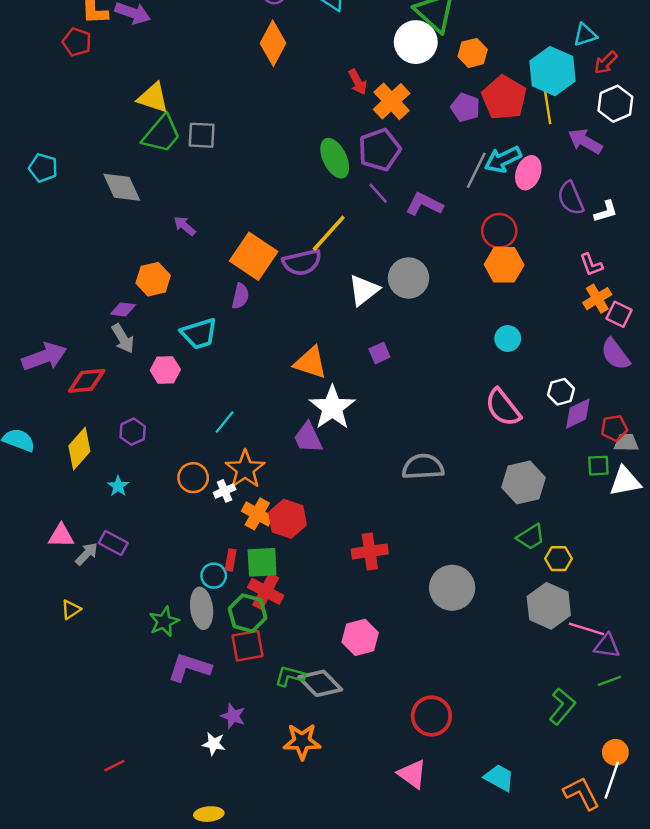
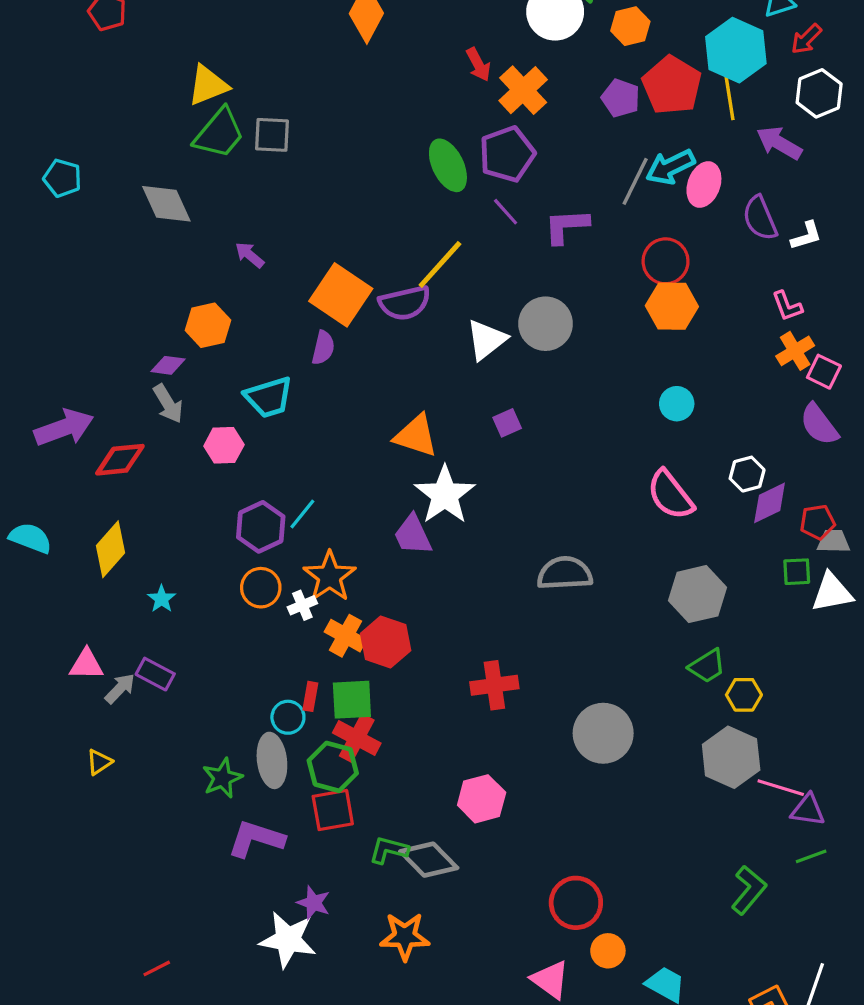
yellow triangle: (153, 98) -> (208, 85), turned -40
purple L-shape: (424, 204) -> (566, 226), turned -30
purple hexagon: (133, 432) -> (261, 527), moved, size x1.4
white star: (214, 744) -> (288, 940), size x1.8
orange circle: (615, 752) -> (608, 951), moved

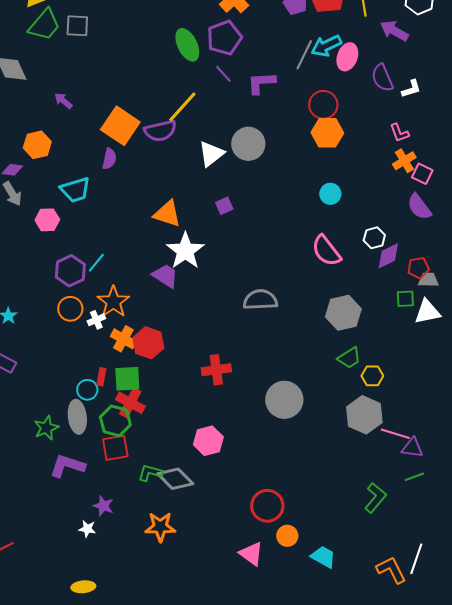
purple trapezoid: (413, 535) -> (165, 276), turned 148
white star: (288, 940) -> (87, 529), size x0.5

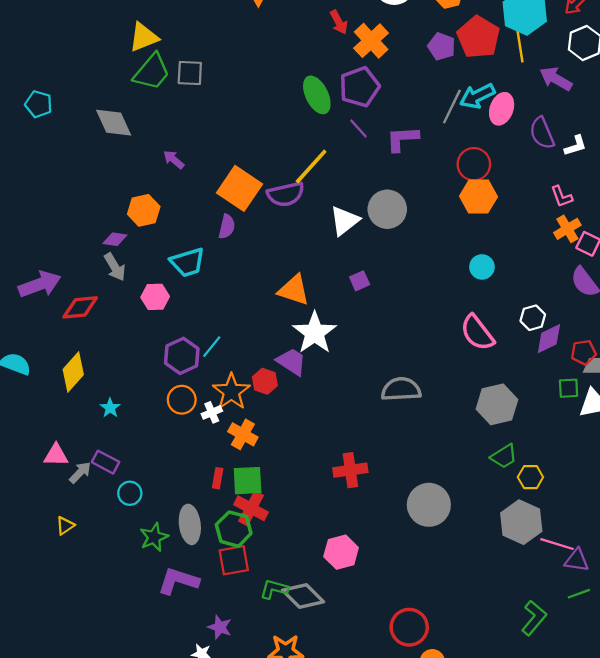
red hexagon: (148, 343) -> (265, 381), moved, size x0.7
cyan circle: (87, 390) -> (130, 493), moved

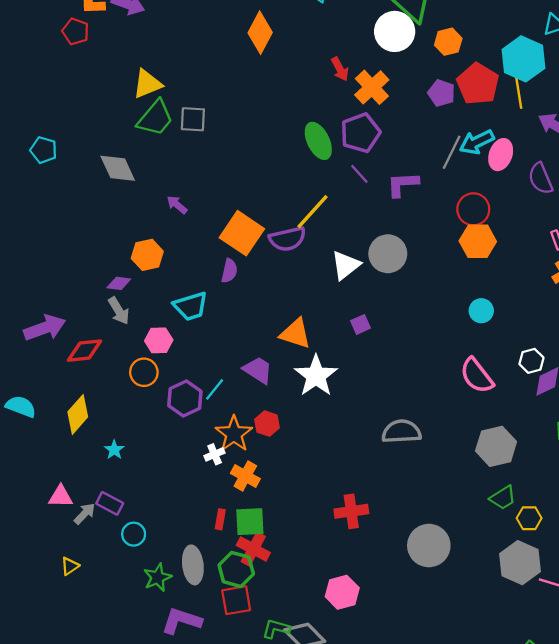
purple trapezoid: (291, 362) -> (258, 370), moved
orange circle: (182, 400) -> (144, 372), moved

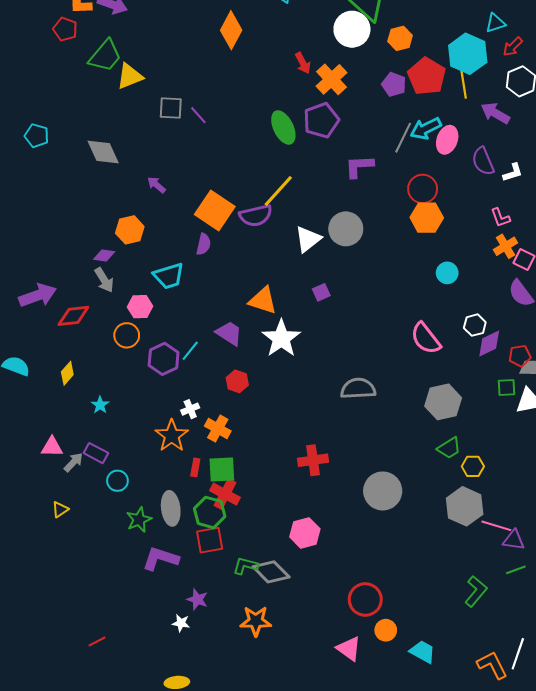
green trapezoid: (155, 118) -> (105, 56), moved
purple line: (359, 174) -> (198, 115), moved
cyan circle: (481, 311) -> (447, 273), moved
yellow diamond: (78, 414) -> (67, 373), size x0.7
orange star: (234, 434) -> (172, 436), moved

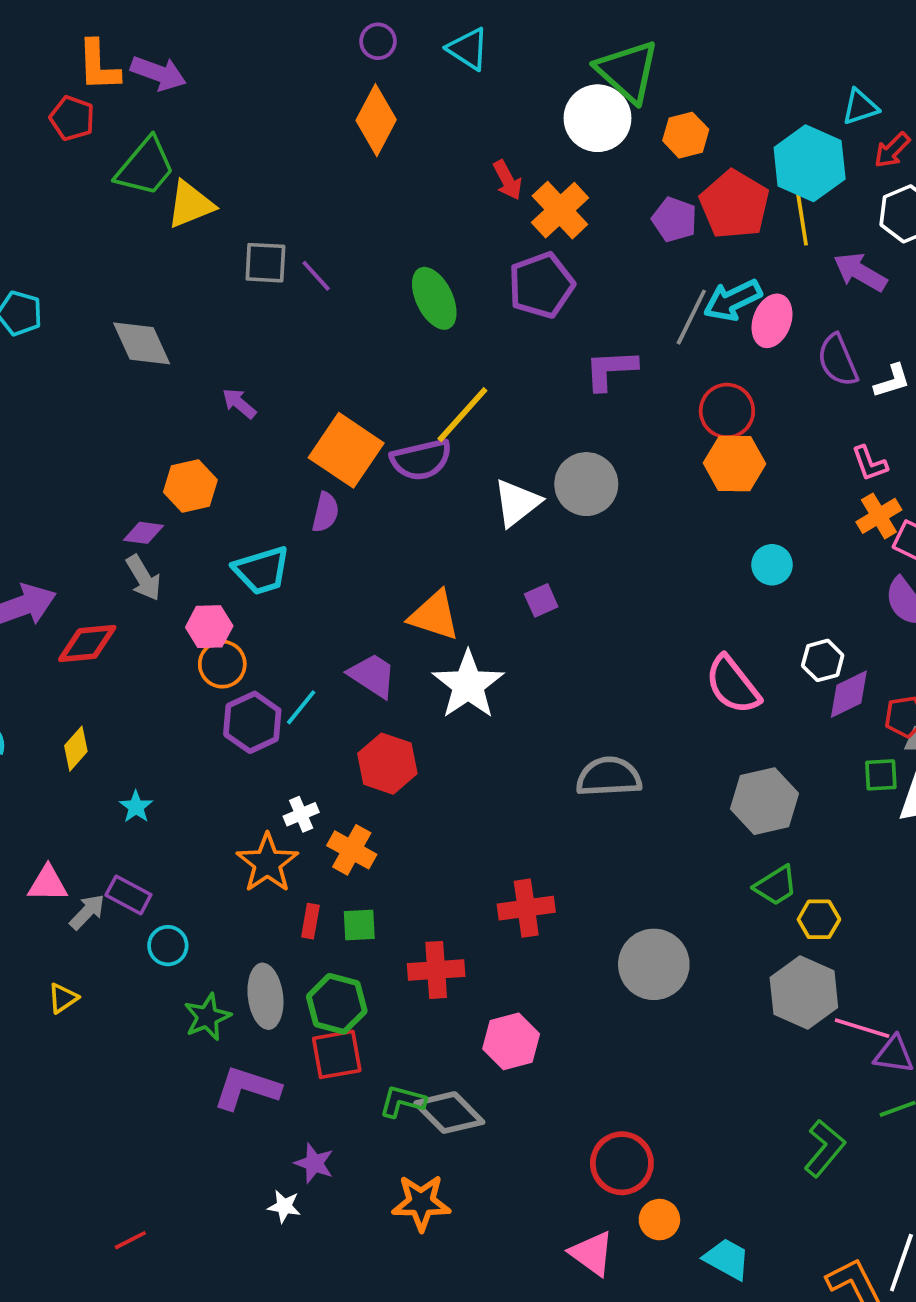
green ellipse: (283, 127) -> (434, 298), moved
orange circle: (127, 335) -> (222, 664), moved
red hexagon: (237, 381) -> (387, 764), size x1.4
green square: (222, 469) -> (359, 925), size x0.7
red cross: (225, 494) -> (436, 970), moved, turned -32

